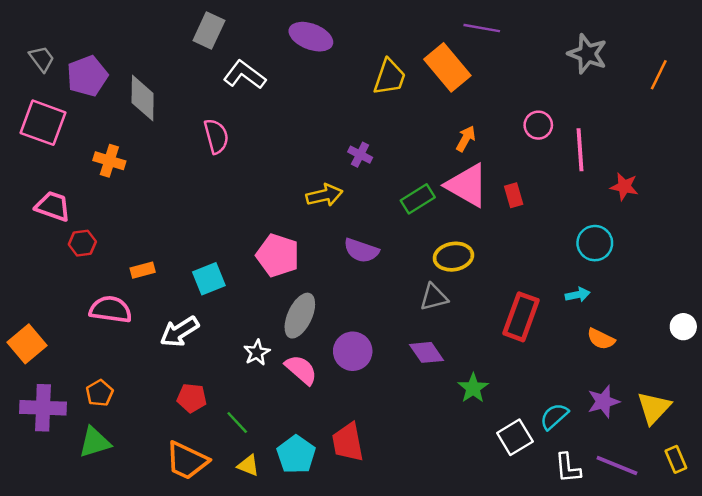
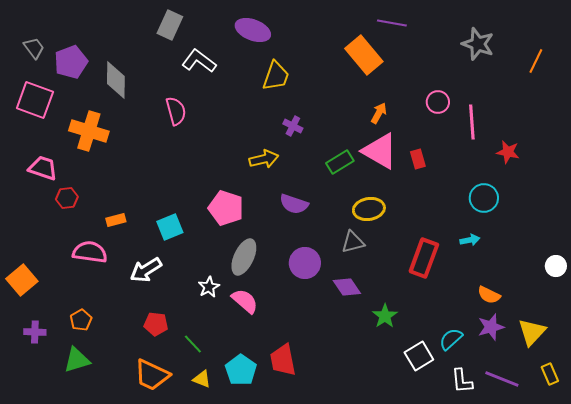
yellow trapezoid: (390, 77) -> (276, 76), moved
orange cross: (109, 161) -> (89, 131), size x1.5
orange semicircle: (601, 339) -> (489, 295), moved
purple circle: (353, 351) -> (305, 263), moved
purple cross: (43, 408) -> (35, 332), size x0.6

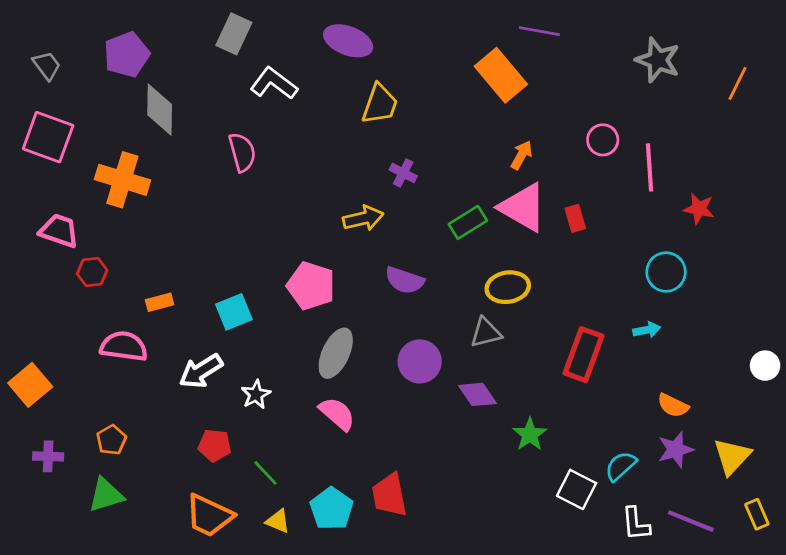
purple pentagon: (71, 62) -> (127, 55), moved
white star: (209, 287) -> (256, 394), moved
white square: (419, 356) -> (577, 489), turned -32

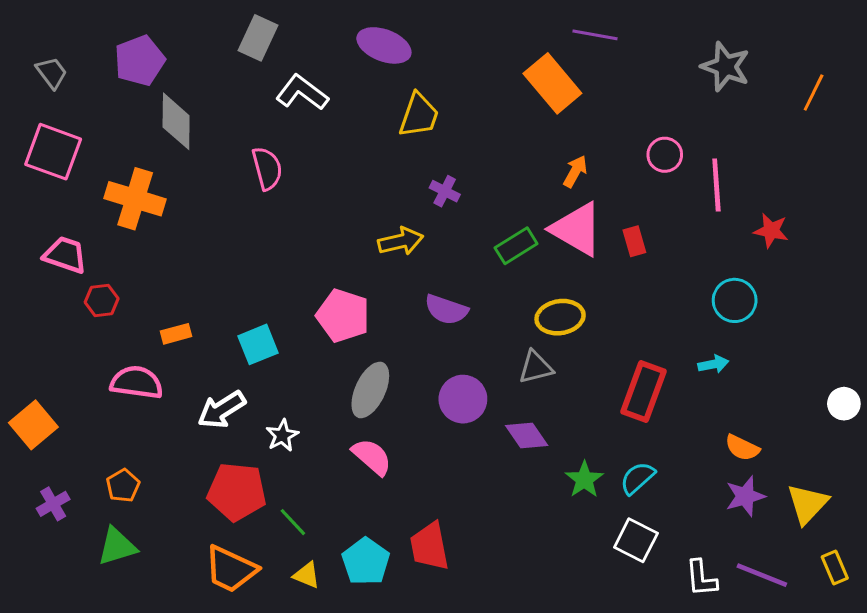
red pentagon: (215, 445) -> (237, 492), size x1.6
purple cross: (48, 456) -> (53, 504), turned -32
cyan semicircle: (621, 466) -> (637, 478), moved

